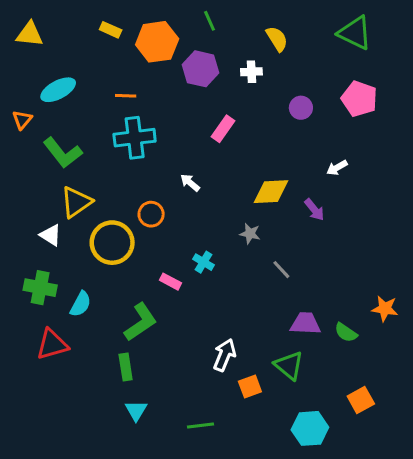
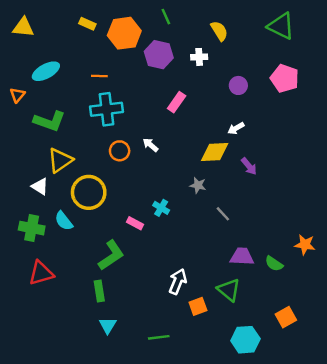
green L-shape: (63, 153) -> (49, 121), turned -32
white arrow: (337, 168) -> (236, 128), moved
orange circle: (151, 214) -> (120, 151), moved
cyan semicircle: (81, 304) -> (64, 221), moved, turned 114

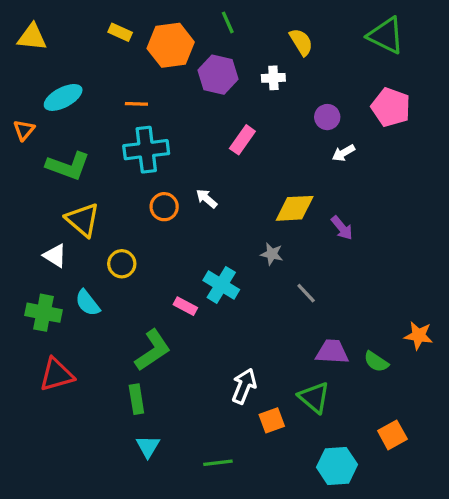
white arrow: (236, 128) -> (344, 153), moved
yellow triangle: (60, 160) -> (83, 220), turned -44
yellow circle: (89, 192) -> (122, 264), size x0.6
cyan cross: (161, 208) -> (221, 285), size x1.5

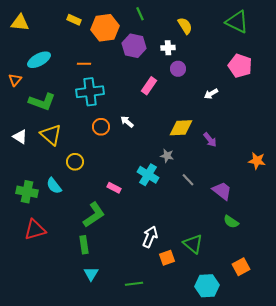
purple circle: (327, 117) -> (178, 69), moved
white triangle: (55, 256) -> (20, 137), moved
cyan cross: (221, 285) -> (148, 175), moved
orange star: (419, 336) -> (257, 161), moved
purple trapezoid: (332, 352) -> (222, 191), moved, turned 35

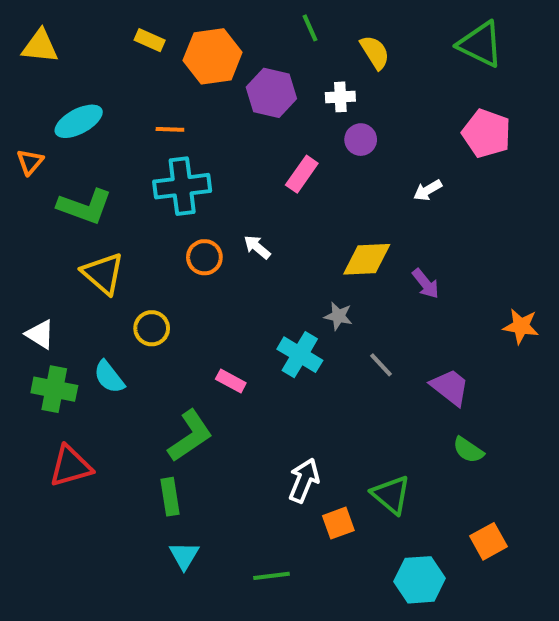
green line: (140, 14) -> (310, 28), moved
white triangle: (20, 137) -> (40, 334), moved

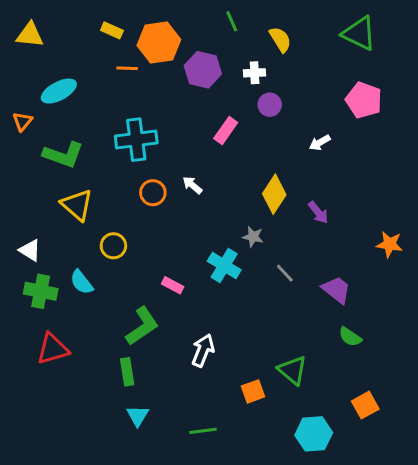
orange line: (170, 129) -> (127, 68), moved
yellow diamond: (367, 259) -> (274, 194), turned -54
white arrow: (304, 480) -> (203, 350), moved

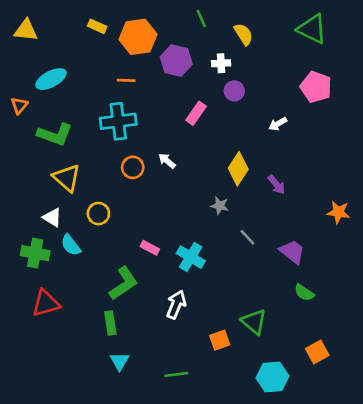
orange line: (127, 68) -> (126, 80), moved
white triangle: (30, 250) -> (52, 217), moved
cyan cross: (224, 265) -> (191, 257), moved

